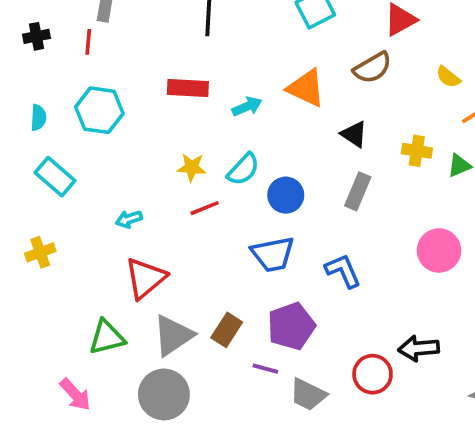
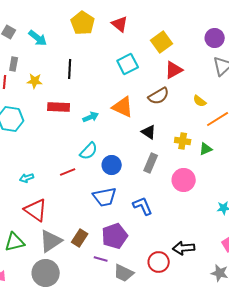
yellow star: (192, 167) -> (35, 81), moved
pink circle: (439, 250) -> (184, 180), moved
red triangle: (145, 278) -> (36, 210), turned -45

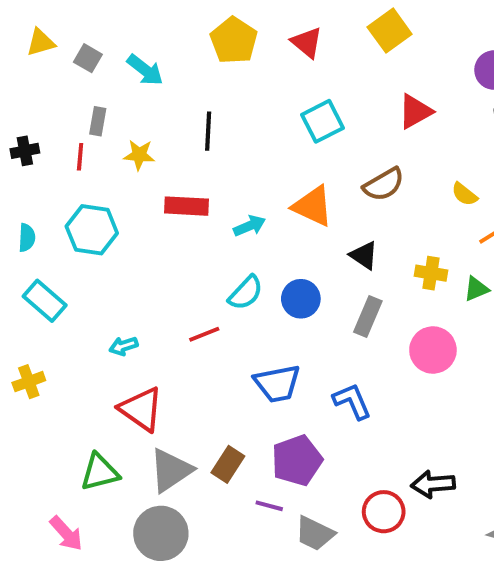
yellow square: (162, 42) -> (390, 31), moved
red triangle: (174, 70) -> (415, 111), moved
blue circle: (112, 165) -> (301, 299), moved

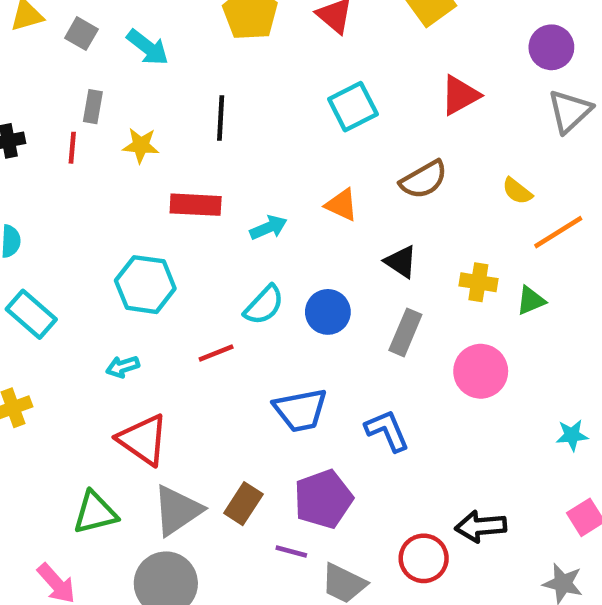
orange triangle: (313, 206) -> (342, 205), size x0.7
cyan hexagon: (92, 230) -> (145, 285), moved

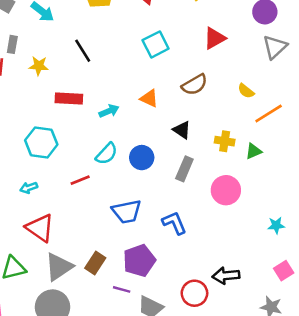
black line: (221, 118) -> (83, 51), turned -35

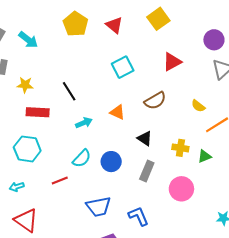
black line: (83, 51) -> (69, 91), moved
red rectangle: (69, 98) -> (38, 112), moved

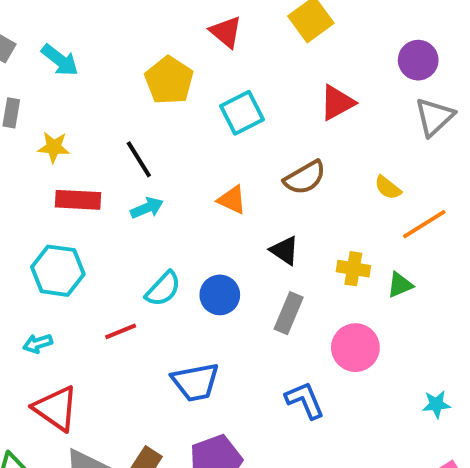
yellow pentagon: (75, 24) -> (169, 80), moved
cyan arrow: (84, 123) -> (147, 208), moved
blue L-shape: (138, 216) -> (305, 400), moved

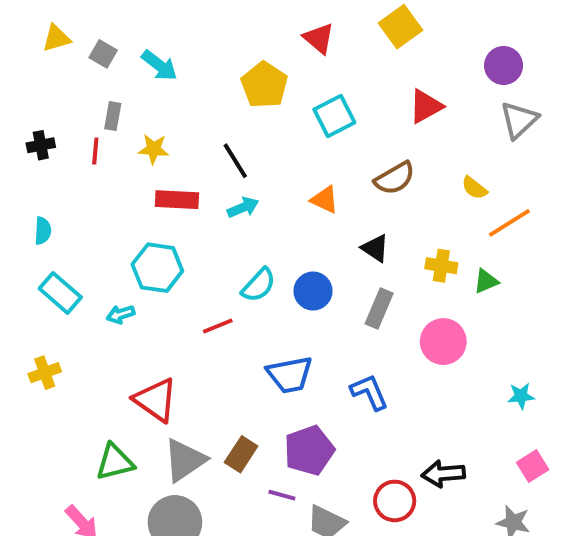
cyan arrow: (38, 344) -> (121, 314), moved
blue L-shape: (305, 400) -> (369, 392), moved

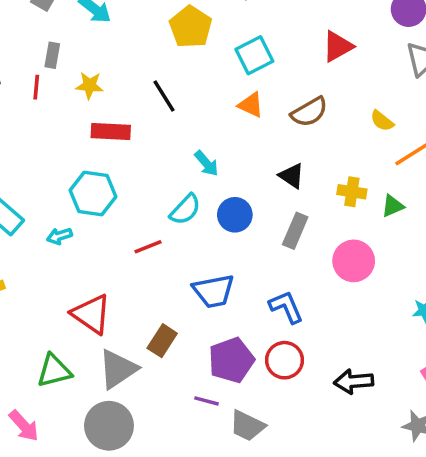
orange triangle: (325, 200) -> (251, 105), moved
cyan arrow: (243, 207) -> (206, 163), moved, turned 72
brown rectangle: (241, 454) -> (162, 341), moved
red circle: (395, 501) -> (284, 360), moved

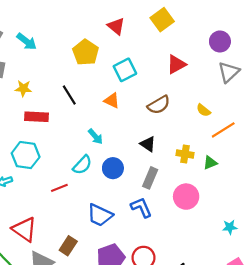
orange triangle: (251, 105) -> (112, 100), moved
blue trapezoid: (214, 291) -> (100, 215), turned 36
blue L-shape: (286, 307) -> (141, 207), moved

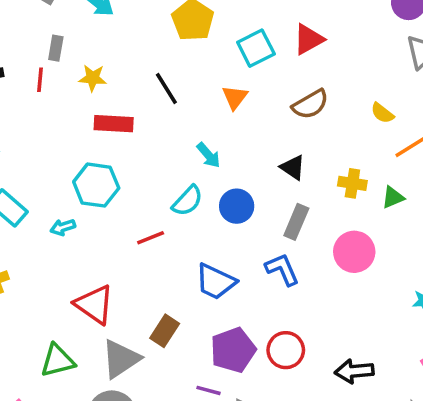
red triangle: (176, 64) -> (309, 39), moved
orange triangle: (112, 100) -> (235, 97), turned 42

